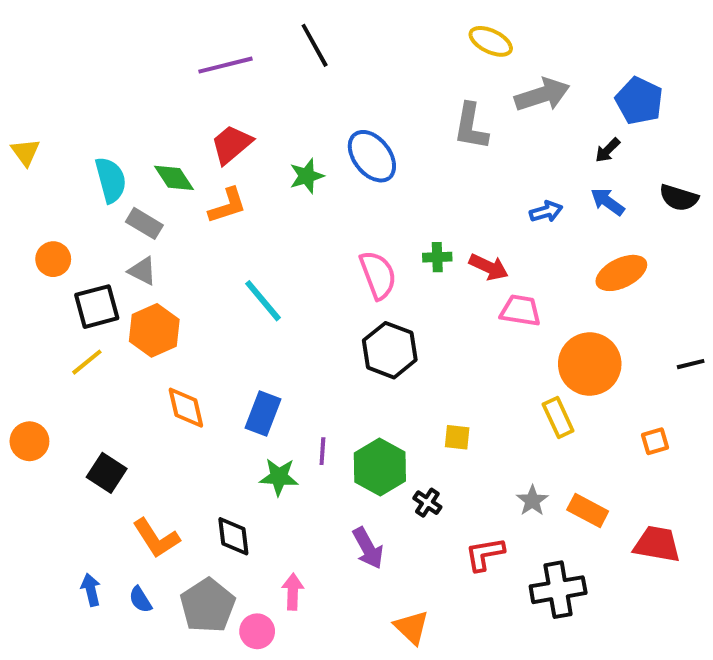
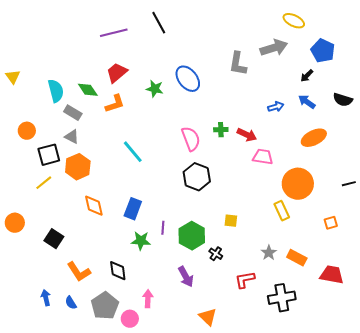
yellow ellipse: (491, 41) -> (294, 21), moved
green star: (307, 176) -> (155, 89), turned 30

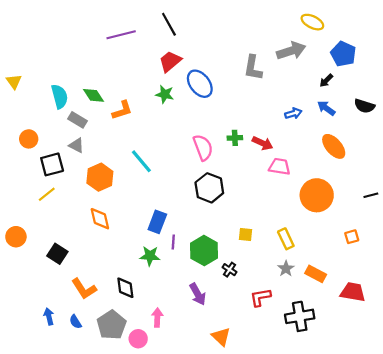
red trapezoid: (117, 73) -> (170, 61), moved
orange ellipse: (314, 138) -> (334, 146), turned 75
orange hexagon: (78, 167) -> (100, 177), moved
blue rectangle: (133, 209) -> (157, 222), moved
yellow rectangle: (282, 211) -> (286, 239), moved

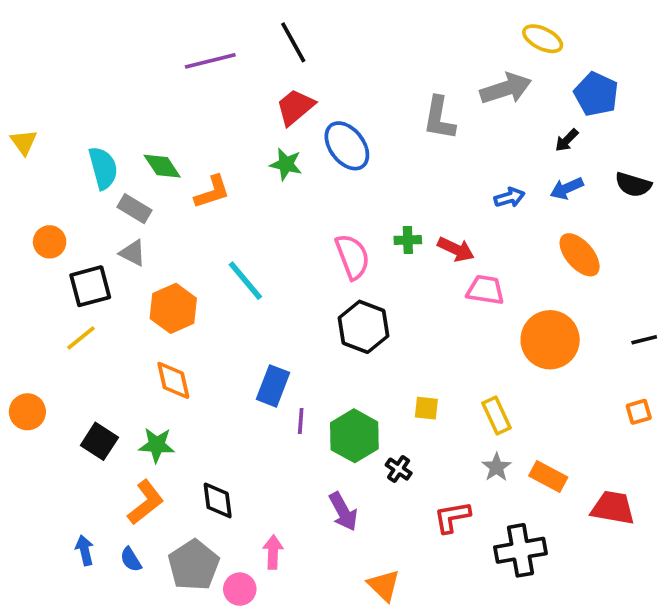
blue arrow: (326, 108) -> (567, 188), turned -60
orange square: (352, 237) -> (639, 412), moved
green star: (150, 256) -> (157, 445), moved
orange L-shape: (84, 289) -> (146, 502), turned -95

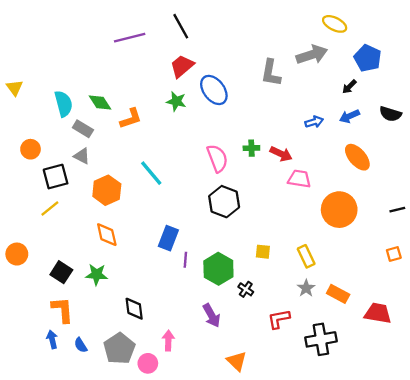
orange L-shape: (146, 502) -> (62, 310), moved, turned -56

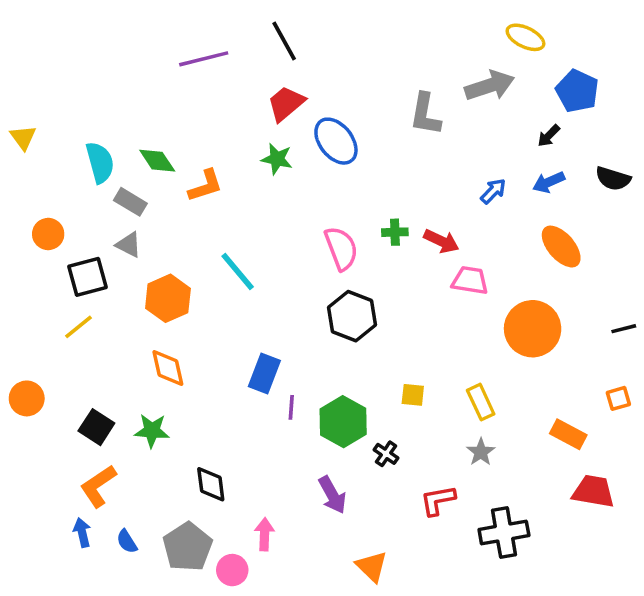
blue arrow: (314, 122) -> (493, 191), turned -30
orange rectangle: (338, 294) -> (568, 434), moved
orange L-shape: (62, 310) -> (98, 486), turned -120

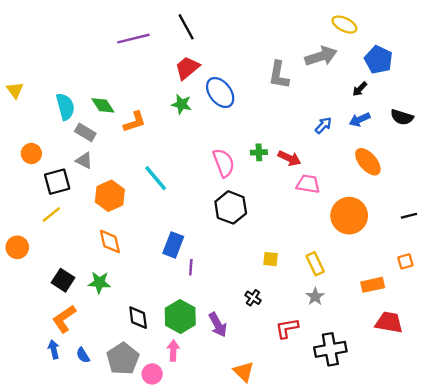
orange circle: (27, 398) -> (17, 247), moved
green hexagon: (343, 422) -> (180, 317), moved
orange rectangle: (568, 434) -> (373, 285), turned -40

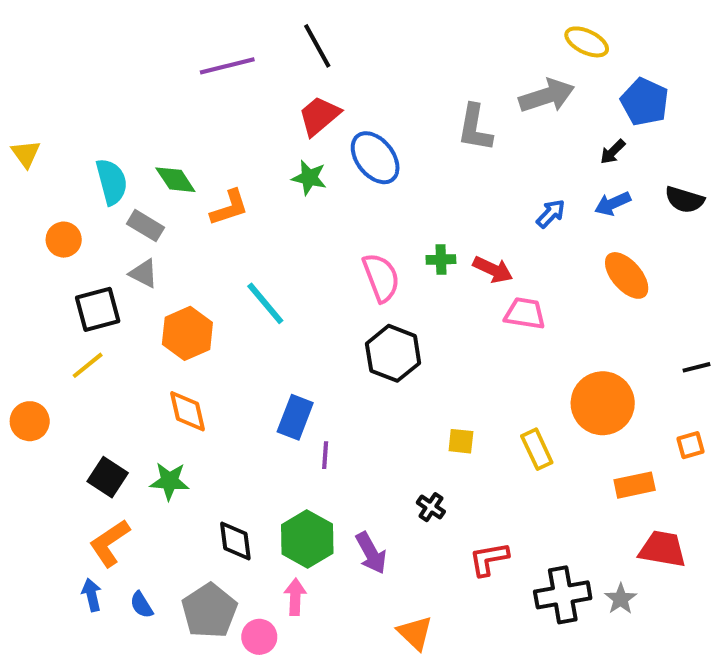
orange circle: (31, 154) -> (64, 240), moved
orange circle: (349, 216) -> (603, 403), moved
gray star: (315, 297) -> (621, 599), moved

